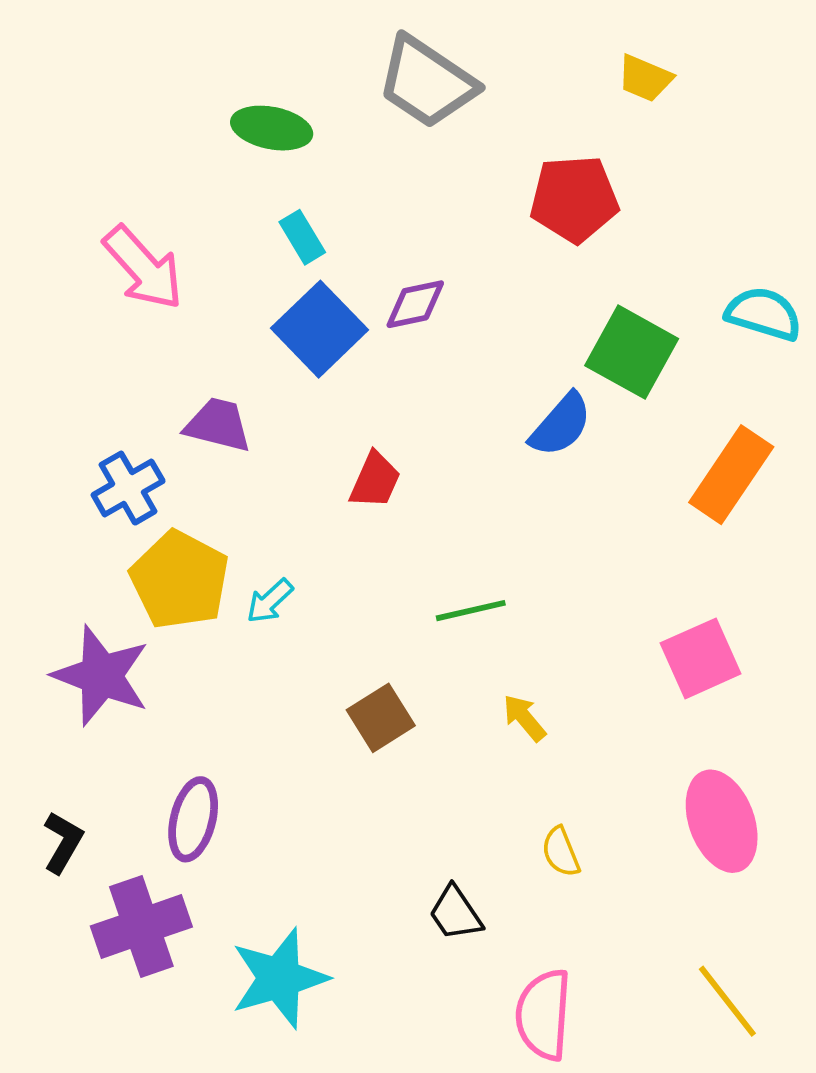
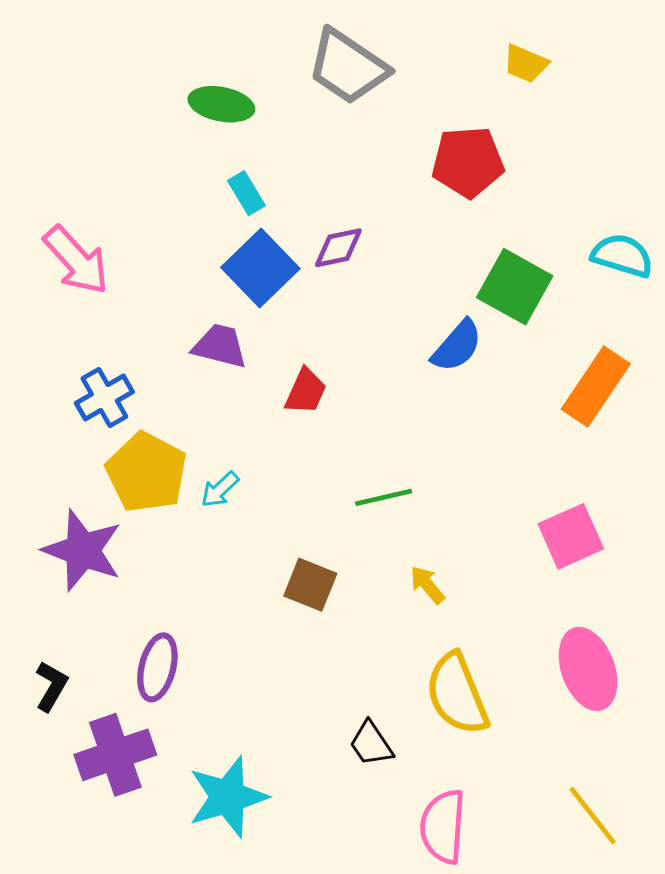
pink arrow: (143, 268) -> (76, 260), moved
purple trapezoid: (218, 425) -> (220, 346), moved
brown square: (381, 718) -> (310, 585), turned -36
yellow semicircle: (561, 852) -> (457, 694), size x2.0

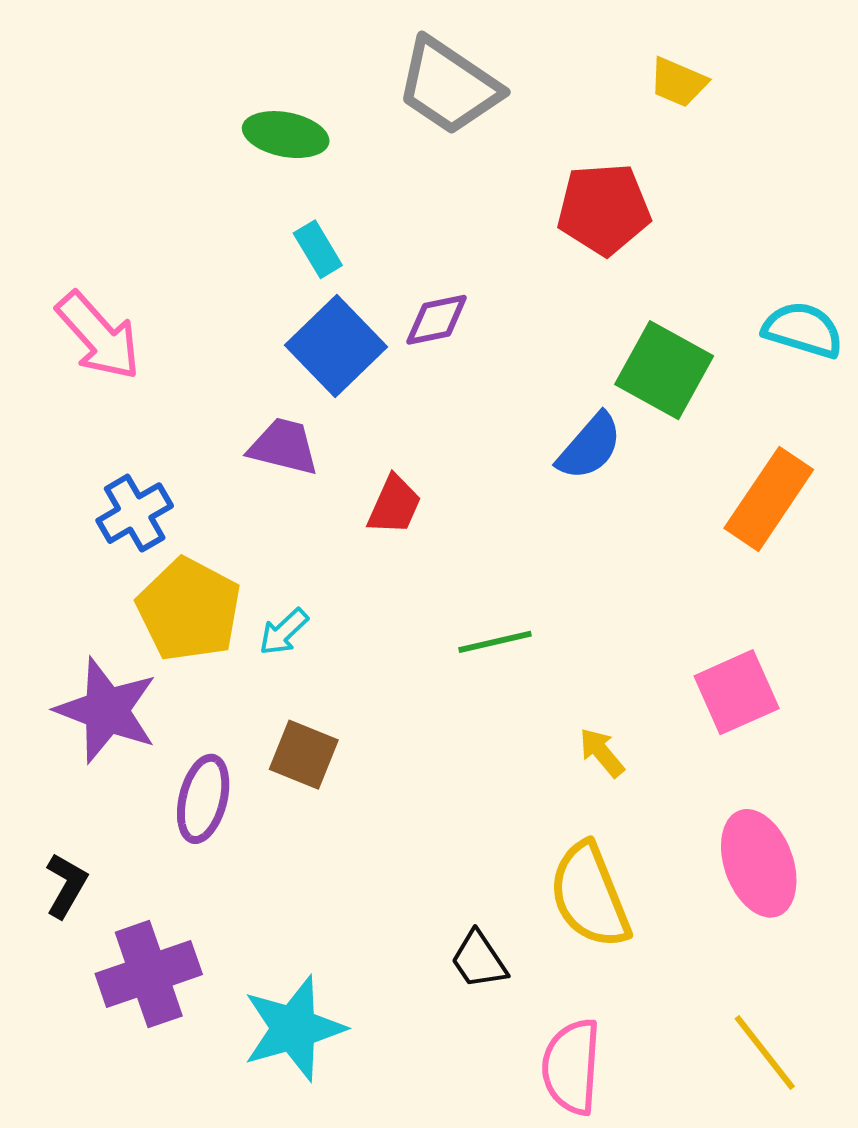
brown square: (310, 585) -> (304, 755), moved
yellow arrow: (427, 585) -> (602, 753), moved
purple ellipse: (157, 667) -> (203, 799), moved

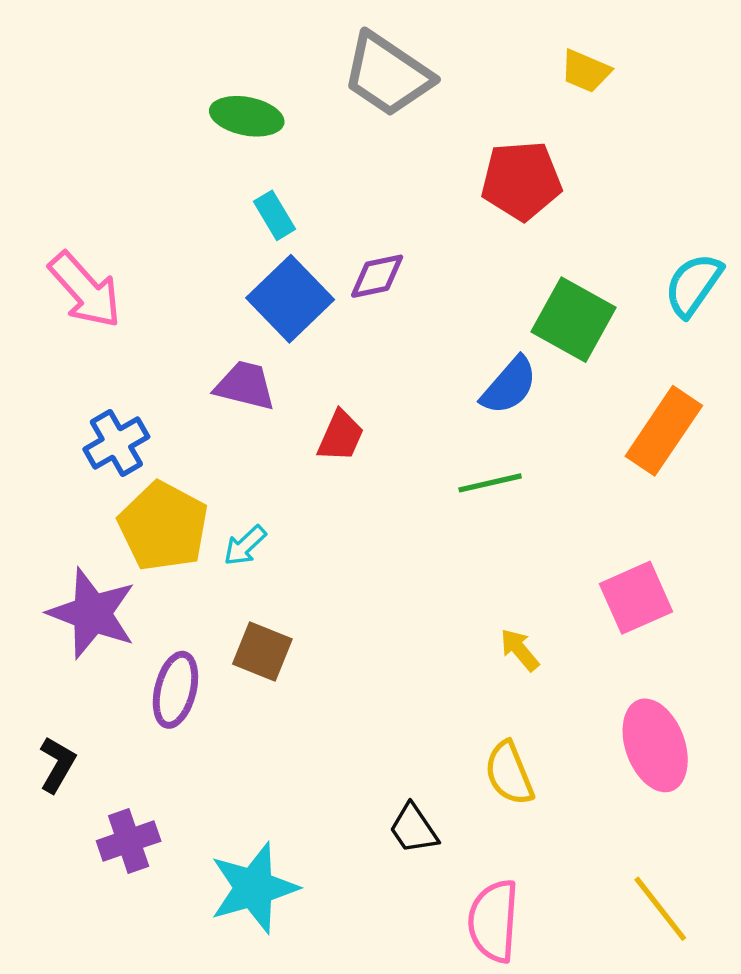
cyan semicircle: (803, 330) -> (693, 285), turned -72
green line: (495, 642) -> (490, 483), moved
yellow semicircle: (590, 896) -> (509, 773), size x0.7
purple cross: (149, 974) -> (129, 841), size x0.7

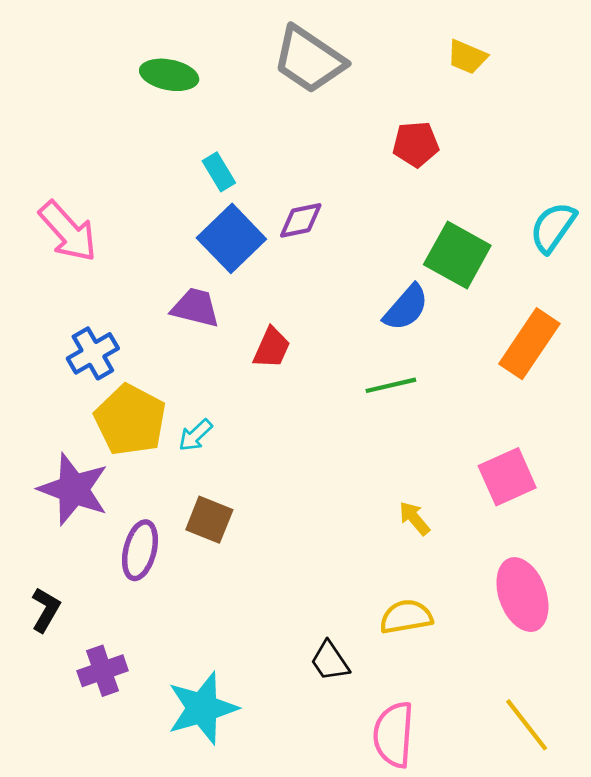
green ellipse: (247, 116) -> (169, 75), moved
red pentagon: (521, 181) -> (416, 144), size x0.7
yellow semicircle: (509, 773) -> (406, 617), turned 102

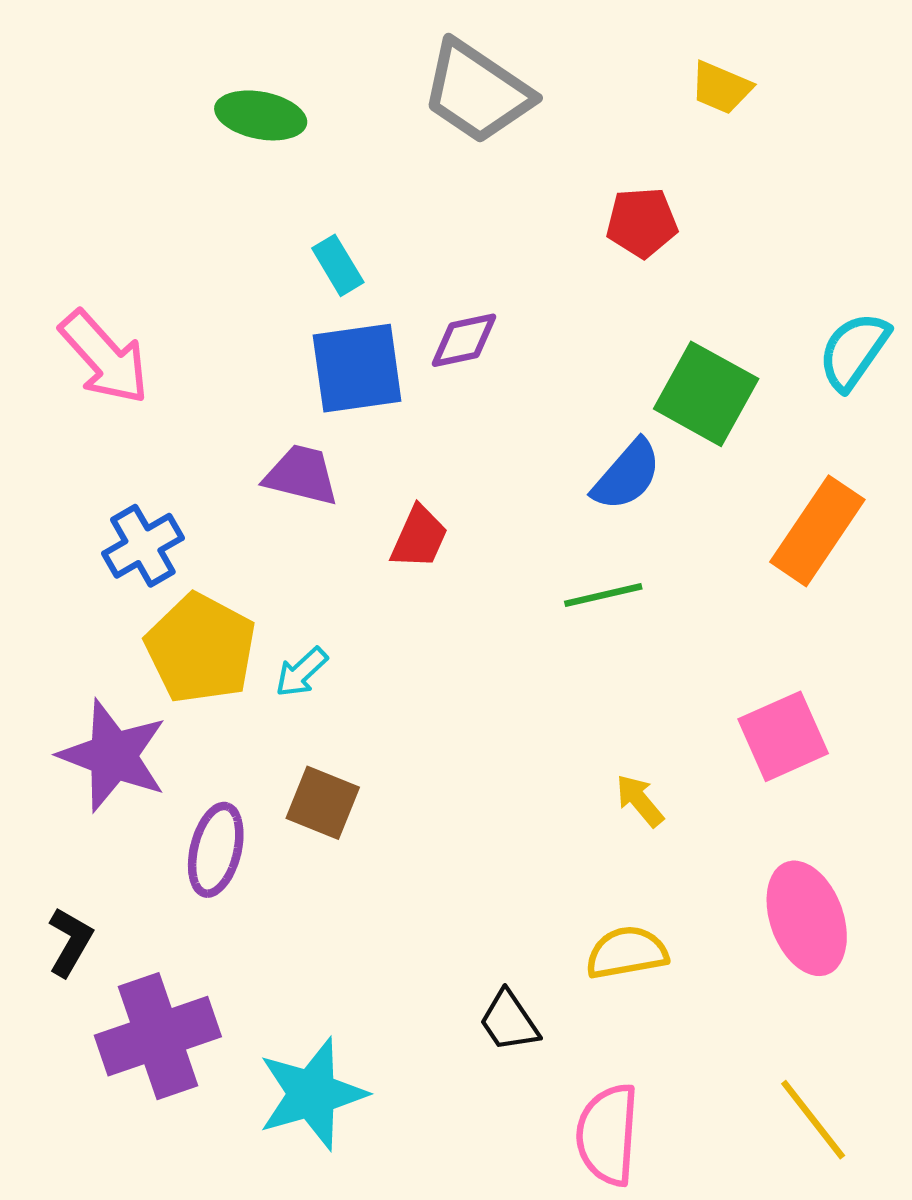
blue square: (231, 238) -> (357, 368), turned 36
purple cross: (103, 671) -> (158, 1036), size x1.6

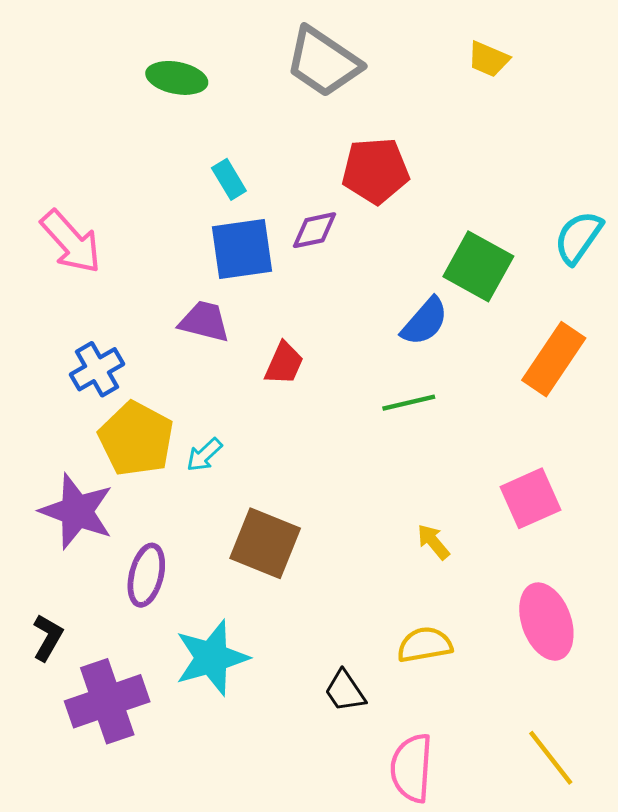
red pentagon: (642, 222) -> (375, 171), moved, size x1.4
brown square: (323, 803) -> (265, 543), moved, size x1.4
cyan star: (312, 1094) -> (212, 658), moved

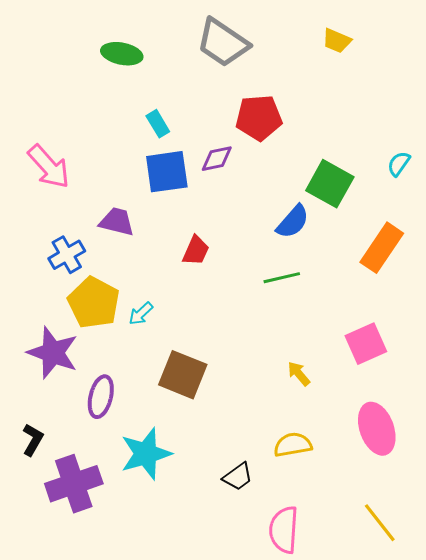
cyan semicircle: (578, 237) -> (399, 164), size x0.7
purple trapezoid: (204, 321) -> (117, 222), moved
black trapezoid: (345, 691) -> (238, 477), turned -92

